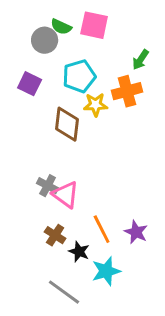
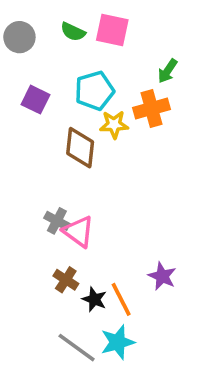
gray circle: (45, 40) -> (19, 37), moved
orange line: (102, 229) -> (121, 299), moved
cyan star: (106, 271) -> (118, 342), moved

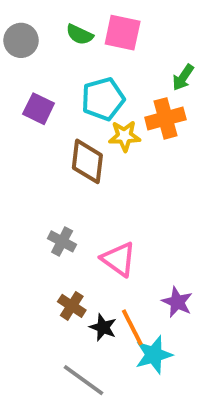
pink triangle: (78, 232) -> (119, 259), moved
cyan star: (118, 342) -> (154, 355), moved

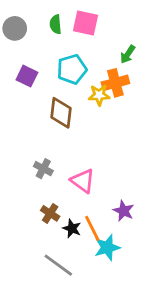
green semicircle: (80, 35) -> (56, 24), turned 60
yellow star: (124, 136) -> (99, 95), moved

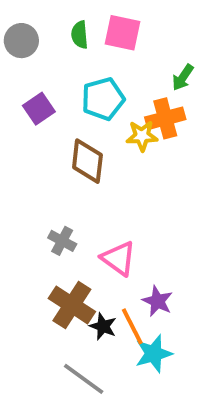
purple square: (27, 76) -> (39, 109), turned 30
purple star: (124, 211) -> (157, 301), moved
brown cross: (50, 213) -> (72, 305), size x1.6

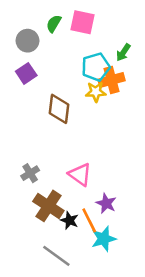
green semicircle: (80, 35) -> (54, 24), turned 36
gray circle: (21, 41) -> (27, 41), moved
cyan pentagon: (103, 99) -> (96, 67), moved
gray cross: (62, 241) -> (30, 173), moved, turned 30

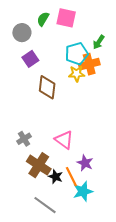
purple square: (26, 73) -> (30, 59), moved

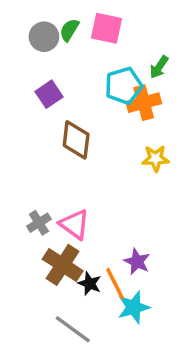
gray circle: (22, 33) -> (44, 37), moved
yellow star: (77, 74) -> (156, 158), moved
pink triangle: (64, 140) -> (74, 224), moved

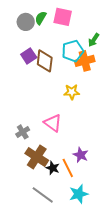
brown diamond: (76, 140) -> (45, 61), moved
yellow star: (156, 158) -> (72, 92), moved
pink triangle: (74, 224) -> (53, 123), moved
cyan star: (134, 307) -> (79, 194), moved

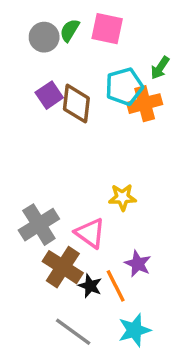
yellow star: (72, 92) -> (122, 197), moved
pink triangle: (53, 123) -> (90, 233), moved
gray cross: (23, 132) -> (39, 225), size x1.6

